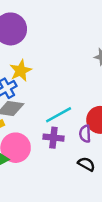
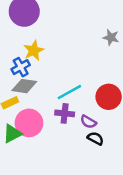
purple semicircle: (85, 134) -> (88, 122), moved, turned -56

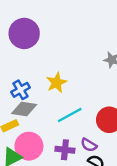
yellow star: (34, 50) -> (57, 83), moved
purple cross: (65, 113) -> (65, 150), moved

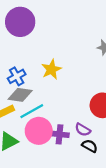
cyan line: (70, 115) -> (32, 111), moved
pink circle: (29, 146) -> (39, 131), moved

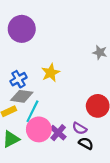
cyan line: (32, 111) -> (32, 111), turned -35
purple cross: (60, 134) -> (58, 133), turned 35

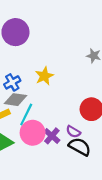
black semicircle: (86, 143) -> (80, 147), size x1.5

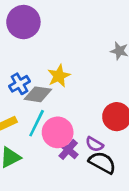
gray diamond: (15, 100) -> (38, 94), moved
pink circle: (33, 133) -> (58, 132), moved

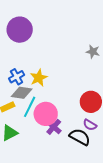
yellow star: (59, 76) -> (39, 78), moved
gray diamond: (38, 94) -> (22, 93), moved
purple semicircle: (94, 144) -> (90, 125), moved

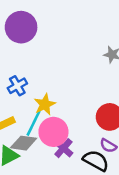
yellow star: (39, 78) -> (45, 104), moved
gray diamond: (22, 93) -> (24, 143), moved

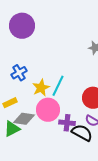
cyan line: (34, 123) -> (58, 86), moved
purple cross: (63, 148) -> (67, 123), moved, turned -35

